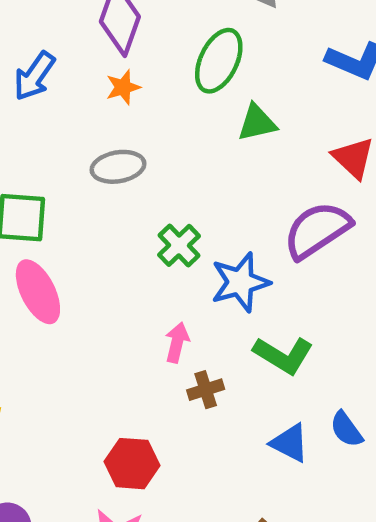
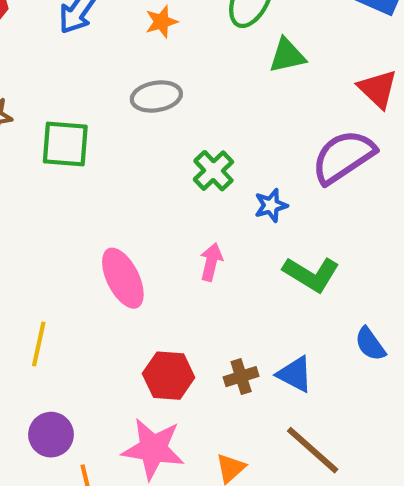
blue star: (240, 282) -> (271, 205), size x0.6
pink ellipse: (38, 292) -> (123, 278), moved
brown cross: (206, 390) -> (241, 377), moved
blue triangle: (290, 443) -> (295, 374), moved

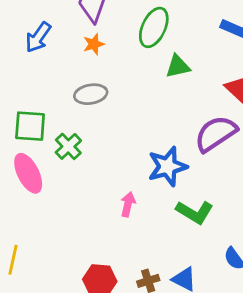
green cross: (213, 171) -> (68, 146), moved
blue star: (271, 205) -> (168, 166), size x1.8
pink ellipse: (123, 278) -> (28, 173), moved

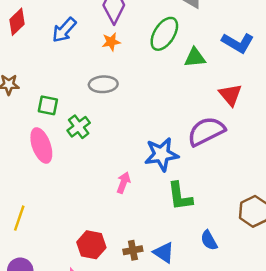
green triangle: (178, 66) -> (195, 58), moved
green square: (30, 126) -> (48, 105), size x0.7
green L-shape: (195, 212) -> (180, 196), turned 44

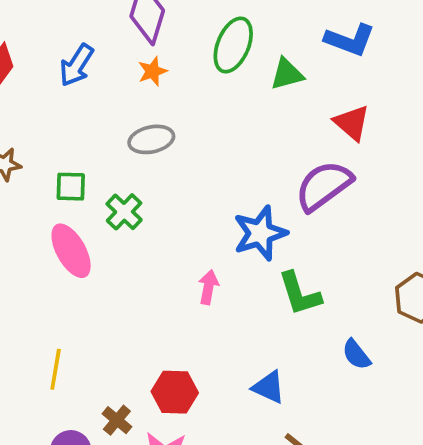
brown cross: (133, 250) -> (117, 420), moved, turned -30
blue triangle: (164, 253) -> (269, 387), moved

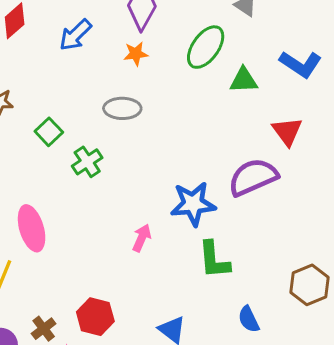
green square: (71, 187) -> (49, 132), turned 32
pink ellipse: (71, 251) -> (32, 228), moved

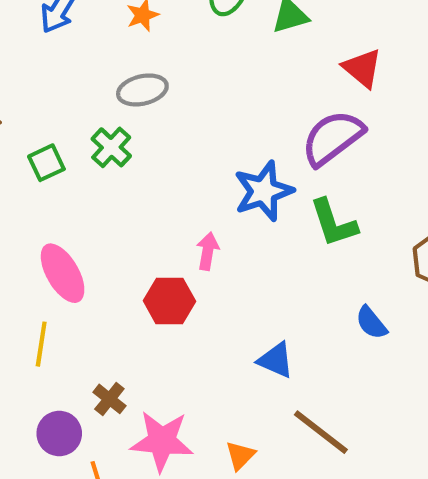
green square: (49, 132) -> (46, 163), moved, turned 32
green cross: (87, 162) -> (111, 147), moved
green L-shape: (214, 260) -> (333, 223), moved
red hexagon: (95, 317) -> (169, 301), moved

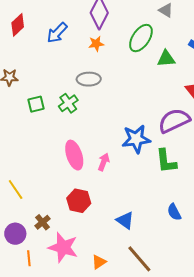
pink ellipse: (63, 273) -> (74, 155), moved
red hexagon: (169, 301) -> (79, 201), moved
yellow line: (41, 344) -> (16, 189), turned -55

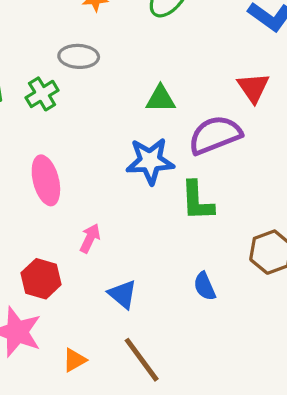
green triangle: (166, 59) -> (161, 99), moved
pink arrow: (104, 162) -> (90, 238), moved
red hexagon: (79, 201) -> (41, 279), moved

